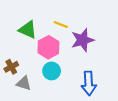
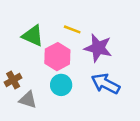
purple star: (83, 40) -> (98, 48), turned 30
blue arrow: (89, 83) -> (105, 84), moved, turned 120

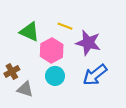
blue arrow: (105, 84) -> (95, 75), turned -65

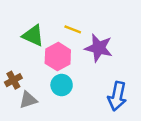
blue arrow: (95, 75) -> (117, 96), moved, turned -40
gray triangle: (25, 89) -> (28, 100), turned -35

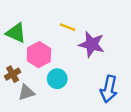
green triangle: (33, 36) -> (16, 33), moved
pink hexagon: (58, 57) -> (39, 55), moved

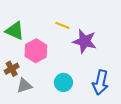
cyan circle: (57, 79) -> (63, 82), moved

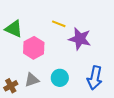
brown cross: (12, 69) -> (11, 86), moved
gray triangle: (24, 86) -> (32, 80), moved

